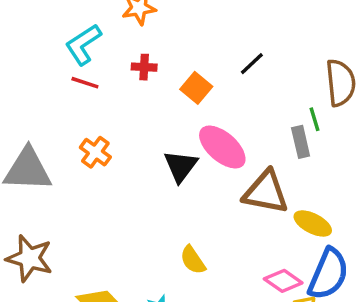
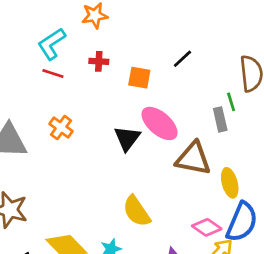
orange square: (196, 88) -> (139, 78), turned -30
yellow ellipse: (313, 223) -> (230, 183), turned 48
yellow semicircle: (193, 260) -> (137, 211), size x1.4

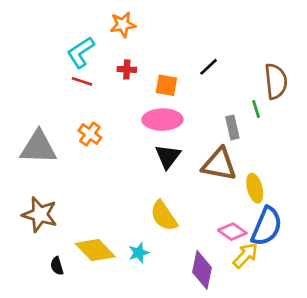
gray rectangle: (220, 119) -> (232, 127), moved
pink ellipse: (160, 123) -> (162, 120), moved, turned -42
black triangle: (127, 138) -> (168, 156), moved

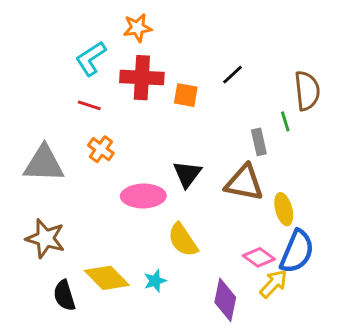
red cross: (127, 69) -> (142, 78), size x2.0
red line: (82, 81) -> (89, 105), moved
pink ellipse: (162, 120) -> (143, 196), moved
black semicircle: (57, 266) -> (64, 295), size x1.5

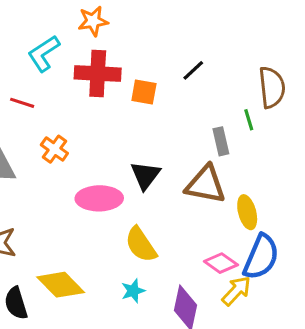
red line: (89, 105) -> (22, 103), moved
cyan star: (155, 281) -> (133, 291), moved

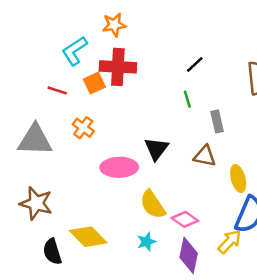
orange square: (144, 92) -> (94, 83), moved, turned -35
green line: (249, 120) -> (187, 99), moved
brown triangle: (206, 184) -> (205, 156), size x0.7
pink diamond: (221, 263) -> (185, 219), moved

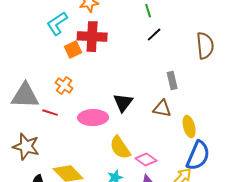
red line: (57, 90) -> (50, 113), moved
green line: (187, 99) -> (148, 11), moved

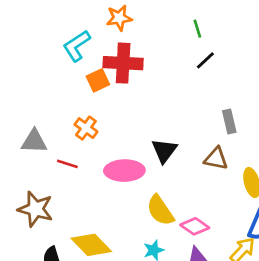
gray triangle: (25, 96) -> (34, 141), size x0.7

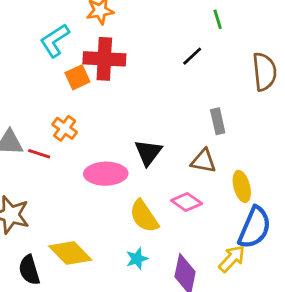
green line: (197, 29) -> (218, 19), moved
red line: (67, 164) -> (39, 154), moved
pink diamond: (195, 226) -> (187, 202), moved

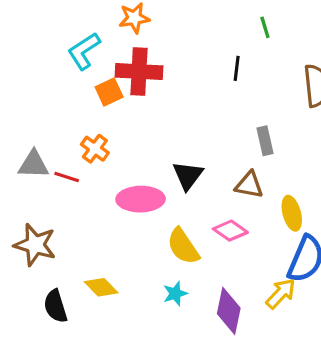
black line: (192, 56) -> (237, 68), turned -40
yellow diamond: (70, 253) -> (101, 287), size x0.7

